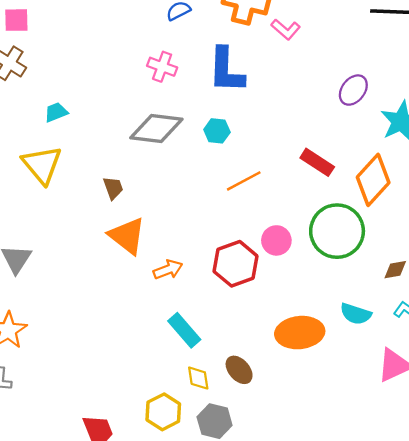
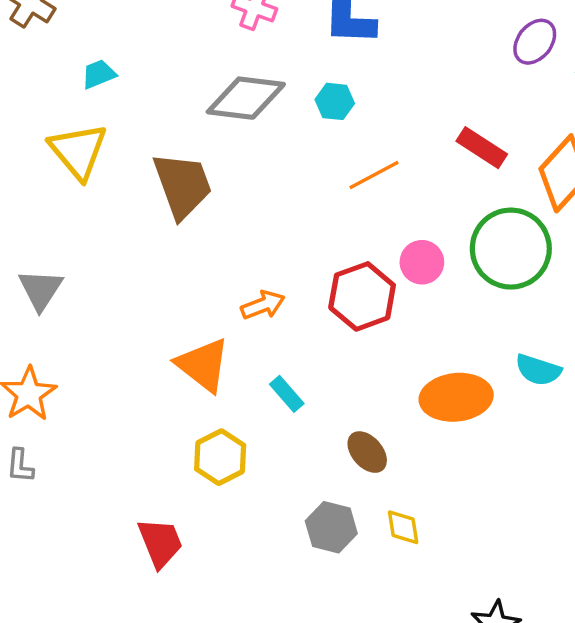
brown trapezoid: (113, 188) -> (183, 185), size x2.0
orange triangle: (127, 236) -> (203, 365), moved
cyan rectangle: (184, 330) -> (287, 394), size x0.7
yellow diamond: (198, 378) -> (403, 527), moved
yellow hexagon: (163, 412) -> (220, 457), moved

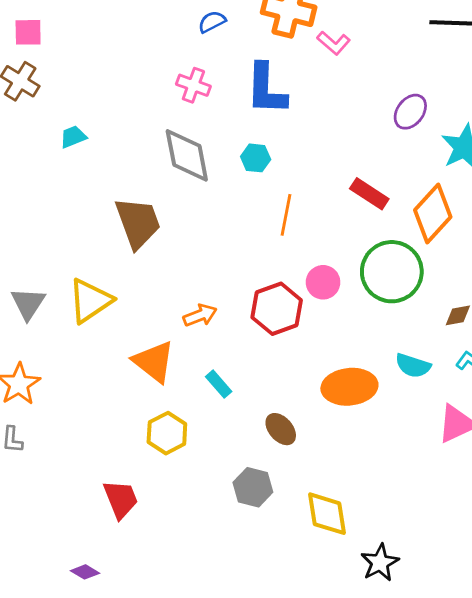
gray diamond: (246, 98) -> (187, 155), turned 72
yellow triangle: (78, 151) -> (90, 301), moved, turned 36
orange line: (374, 175) -> (286, 215), turned -51
yellow diamond: (403, 527) -> (327, 514), moved, size x1.6

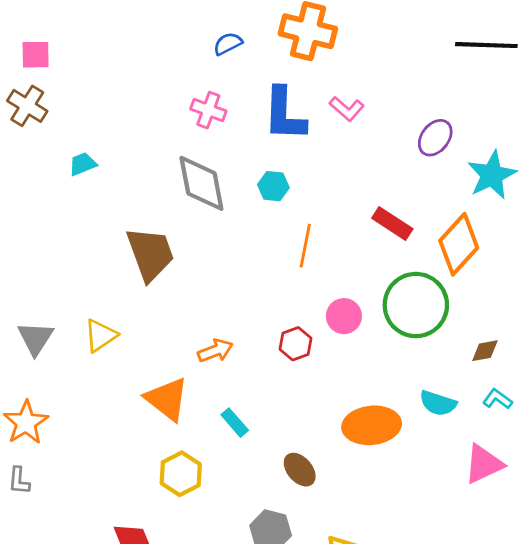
pink L-shape: (334, 43) -> (347, 109), moved
yellow triangle: (90, 301) -> (101, 335), size x0.7
red hexagon: (277, 309) -> (296, 344), size x0.6

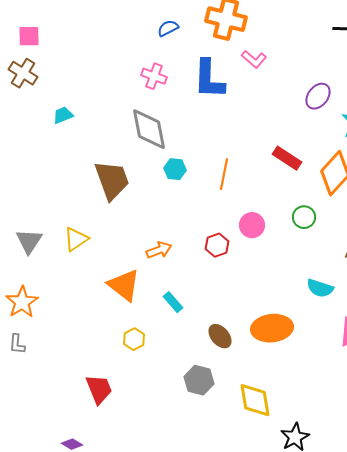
pink L-shape: (347, 109) -> (254, 59), moved
cyan hexagon: (273, 186) -> (175, 169), moved
green circle: (416, 305) -> (304, 217), size x0.5
orange ellipse: (372, 425) -> (272, 328), moved
yellow hexagon: (181, 474) -> (134, 339), size x0.7

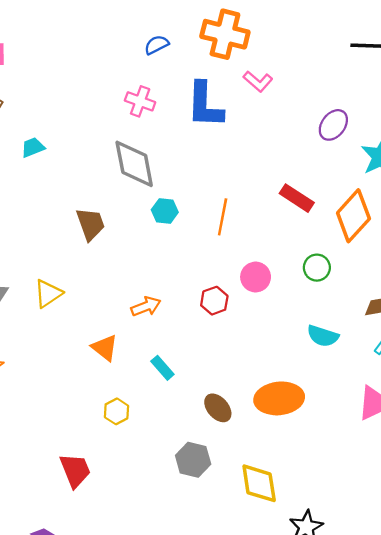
brown trapezoid: (112, 180) -> (91, 224), size x0.7
orange triangle: (124, 285) -> (105, 348), size x0.7
cyan semicircle: (320, 288) -> (323, 336), moved

